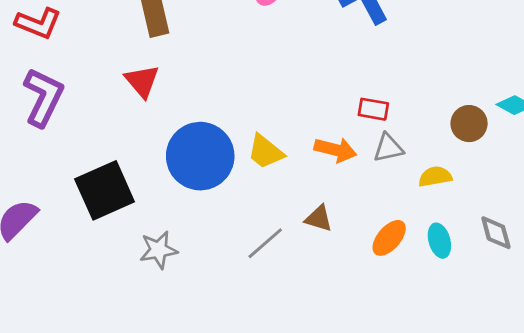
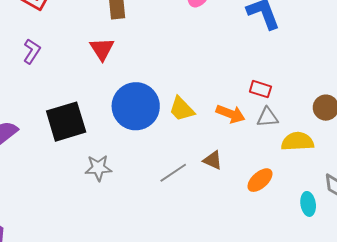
purple L-shape: (43, 97) -> (32, 51), size x0.6
yellow semicircle: (435, 177) -> (297, 141), size x1.4
cyan ellipse: (439, 241) -> (308, 204), moved

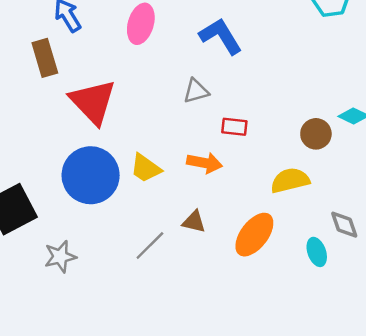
red triangle: (102, 49) -> (93, 102), moved, size x1.6
gray triangle: (267, 117) -> (196, 91), moved
orange ellipse: (260, 180) -> (254, 235), size x1.4

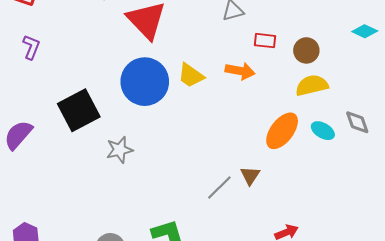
brown circle: (316, 134) -> (306, 50), moved
brown triangle: (194, 222) -> (250, 176), moved, turned 50
gray line: (150, 246) -> (219, 187), moved
cyan ellipse: (317, 252) -> (323, 131), moved, turned -40

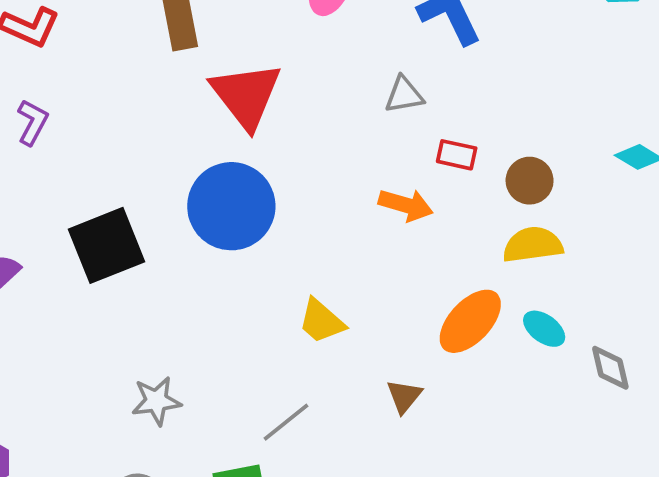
yellow trapezoid: (191, 75) -> (321, 321), moved
gray diamond: (357, 122) -> (610, 368), moved
gray star: (120, 150) -> (156, 401), moved
gray line: (219, 187) -> (286, 422), moved

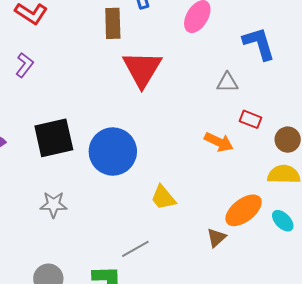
blue circle: (231, 206) -> (113, 152), moved
brown triangle: (404, 396) -> (216, 238), moved
gray star: (156, 401) -> (53, 204), moved

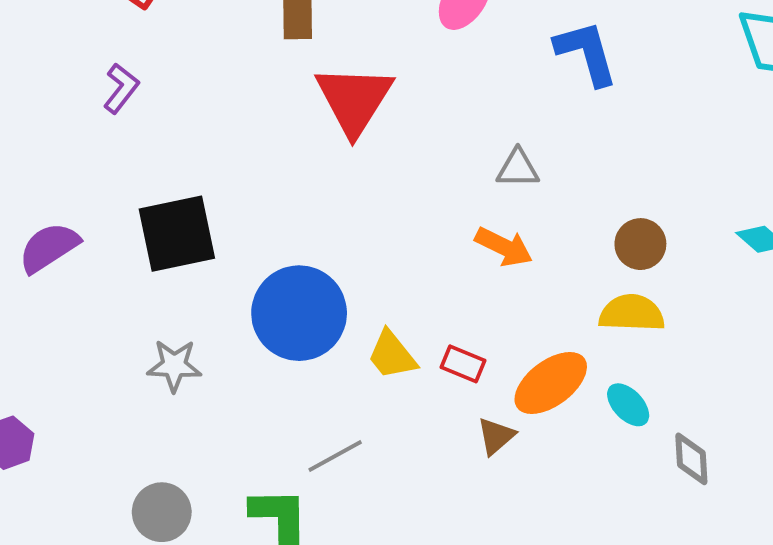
gray triangle: (227, 82) -> (518, 168), moved
red rectangle: (251, 119) -> (463, 364), moved
blue circle: (113, 152) -> (299, 313), moved

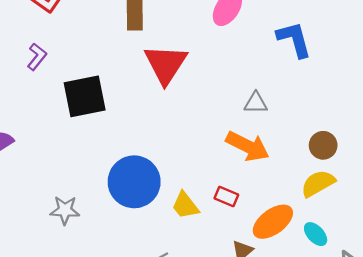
black square: (177, 234) -> (85, 96), moved
orange arrow: (504, 247) -> (248, 146), size x1.4
yellow semicircle: (632, 313) -> (318, 183), turned -32
red rectangle: (463, 364) -> (226, 197), moved

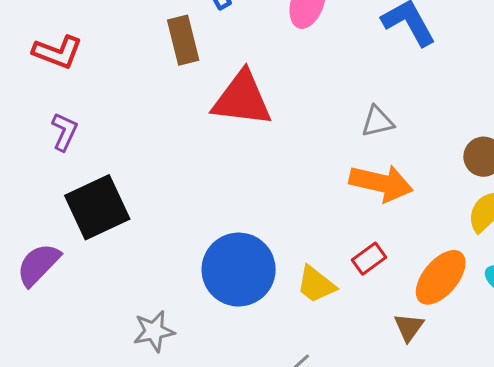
red triangle: (166, 64) -> (242, 99), turned -42
black square: (85, 96) -> (97, 207), moved
red rectangle: (226, 197) -> (369, 259), turned -45

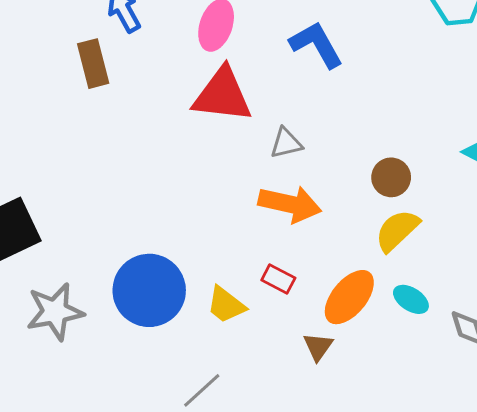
red triangle: (242, 99) -> (222, 95), moved
red rectangle: (369, 259) -> (278, 279), turned 64
gray star: (154, 331) -> (55, 312), moved, size x1.4

